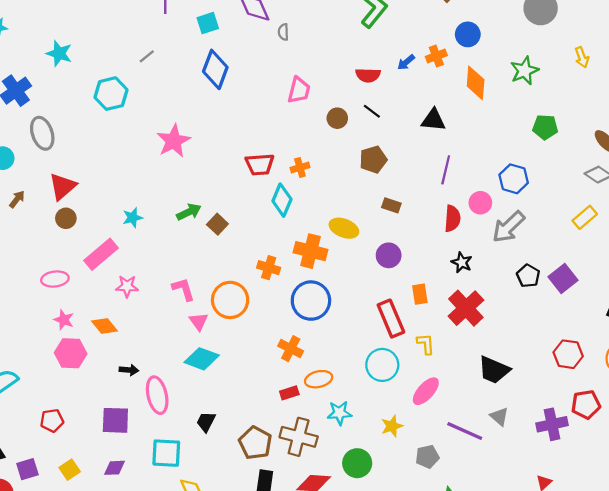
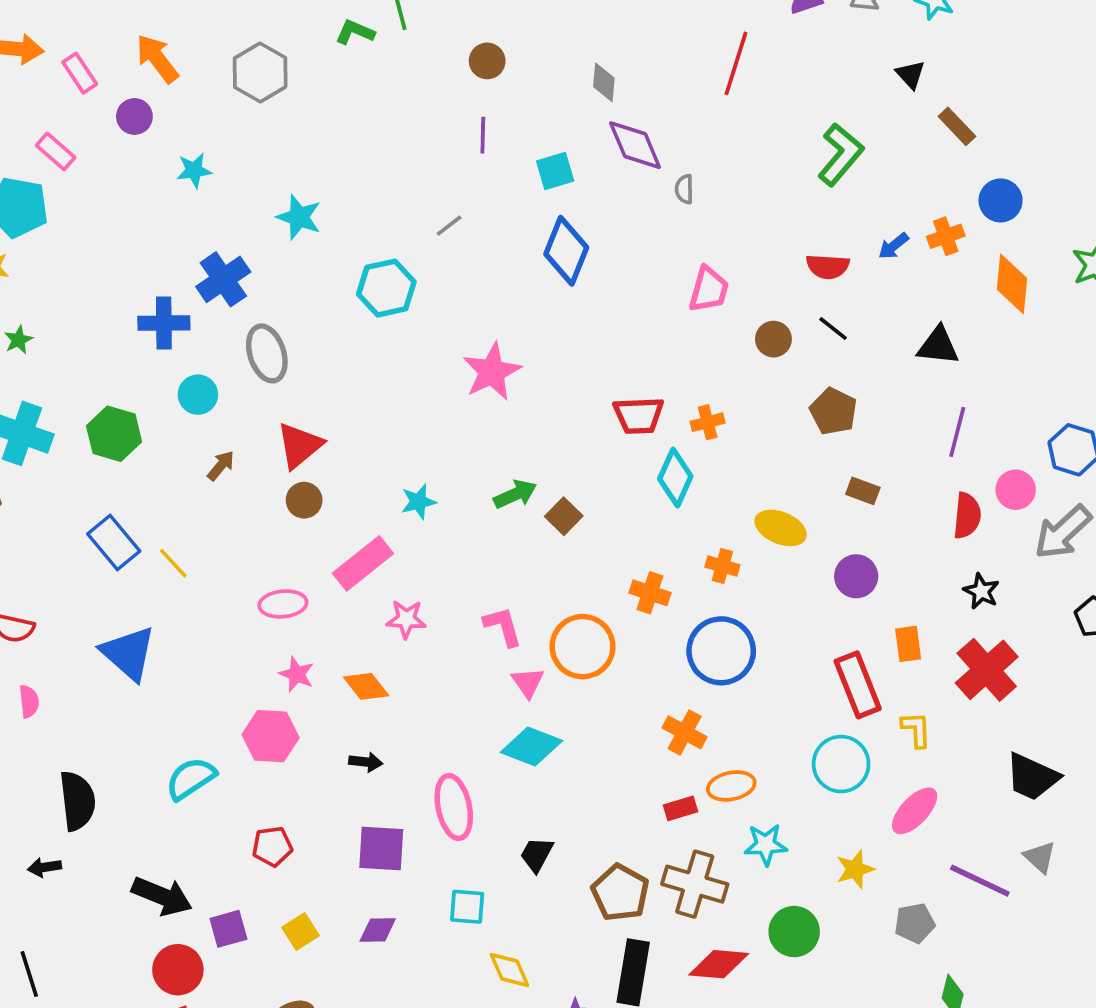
brown pentagon: (373, 160) -> (833, 411), turned -30
orange cross: (311, 251) -> (722, 566), size x0.6
pink hexagon: (71, 353) -> (271, 736), moved
black arrow: (129, 370) -> (366, 762), moved
cyan square: (166, 453) -> (467, 907), size x0.7

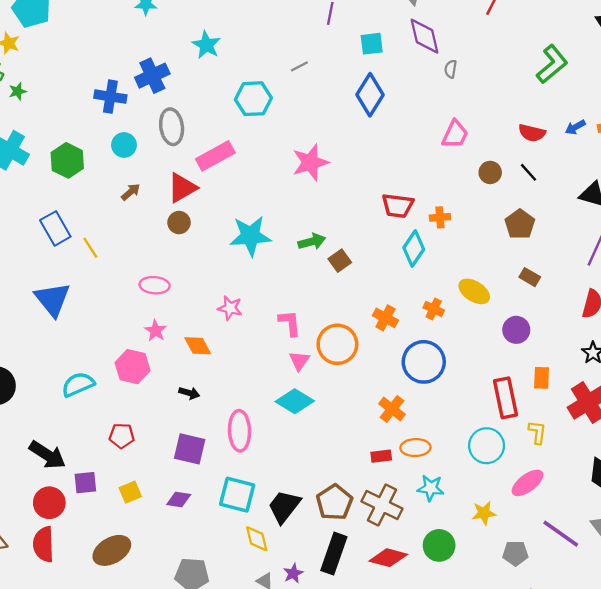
cyan star: (418, 502) -> (250, 236), size x1.8
pink rectangle: (363, 563) -> (215, 156), moved
black trapezoid: (537, 855) -> (284, 507), moved, size x1.5
cyan square: (467, 907) -> (237, 495), size x1.5

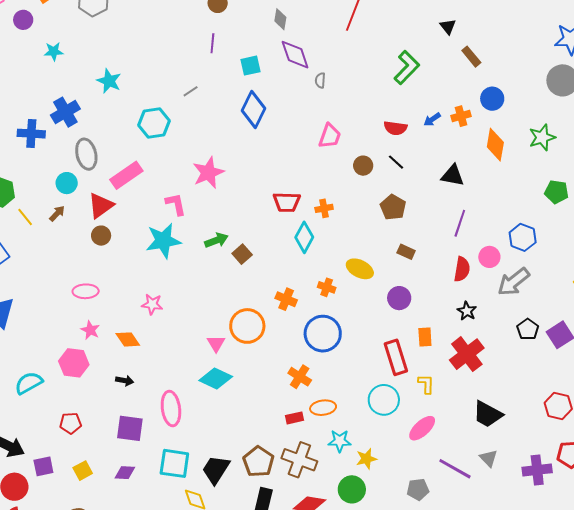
cyan circle: (124, 145) -> (67, 183), moved
yellow line: (90, 248) -> (25, 217), moved
pink L-shape: (290, 323) -> (176, 204), moved
yellow star: (484, 513) -> (366, 459), moved

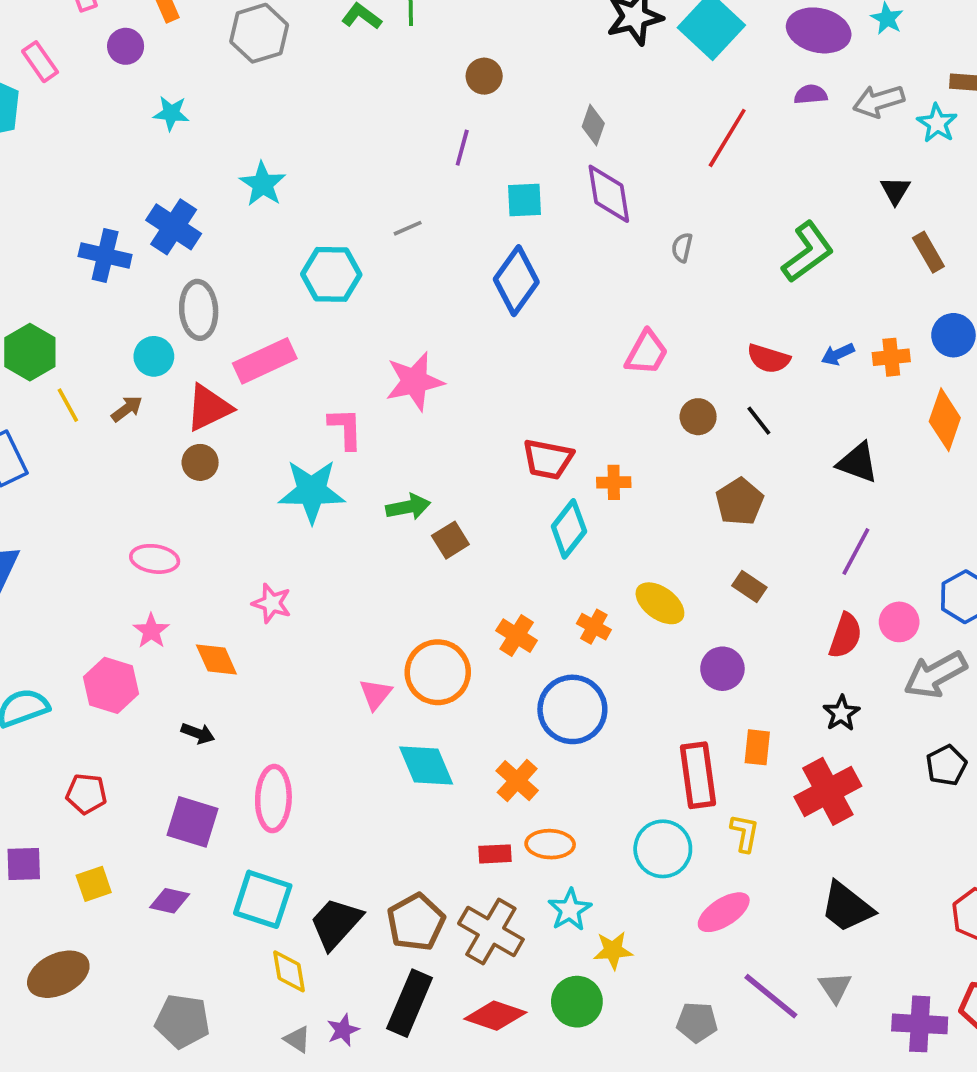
gray semicircle: (320, 80) -> (682, 247), moved
blue cross: (65, 112) -> (174, 227), turned -36
cyan diamond: (216, 378) -> (426, 766), moved, turned 32
cyan star: (340, 441) -> (570, 910), turned 30

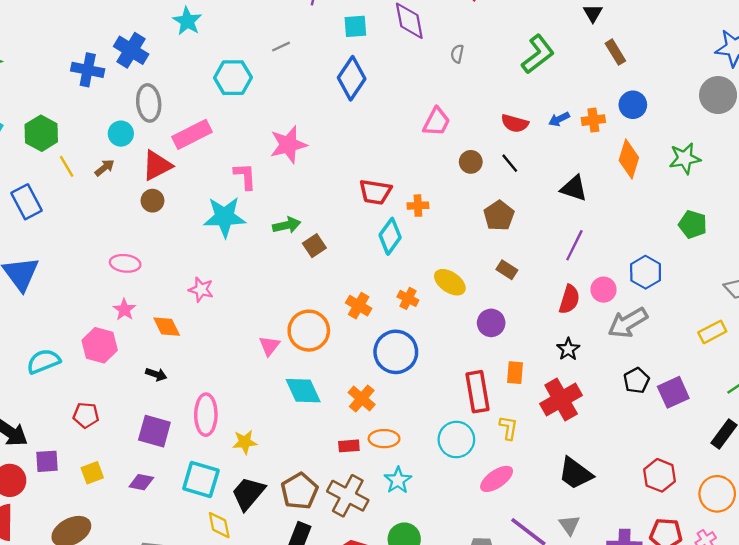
yellow star: (613, 950) -> (245, 442), moved

